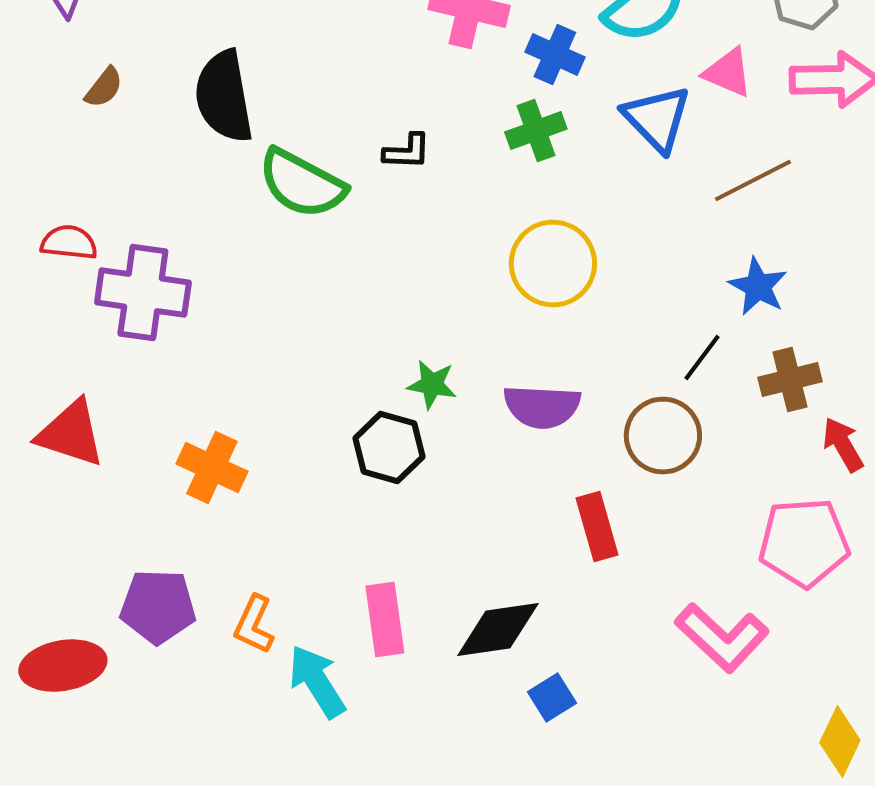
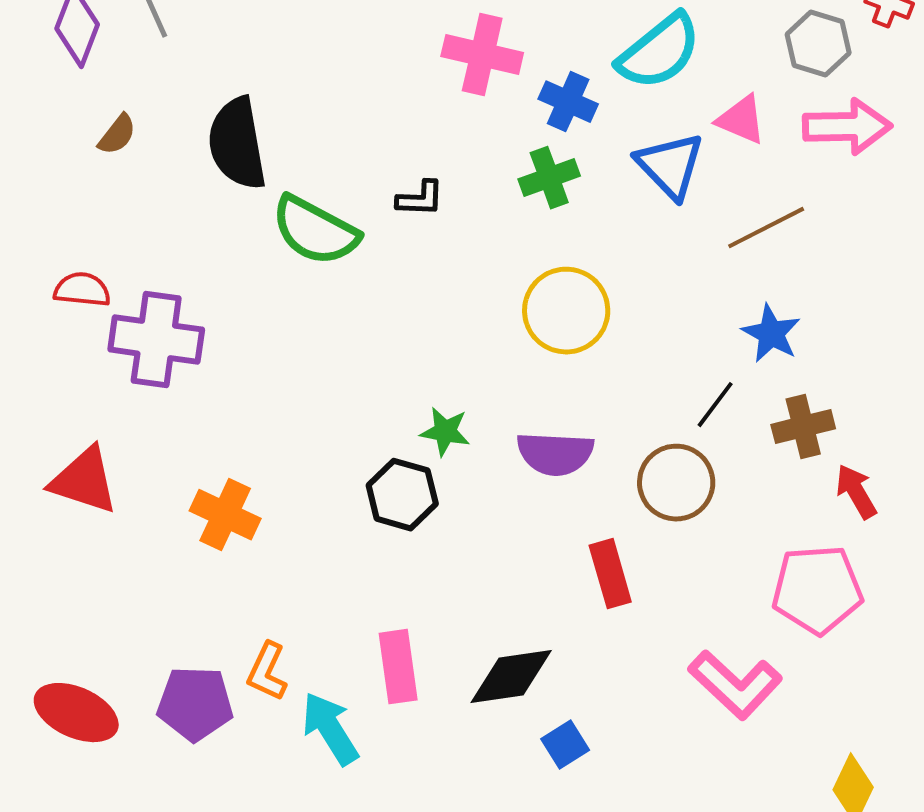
purple pentagon: (158, 607) -> (195, 704), moved
red ellipse: (63, 666) -> (76, 713), turned 34

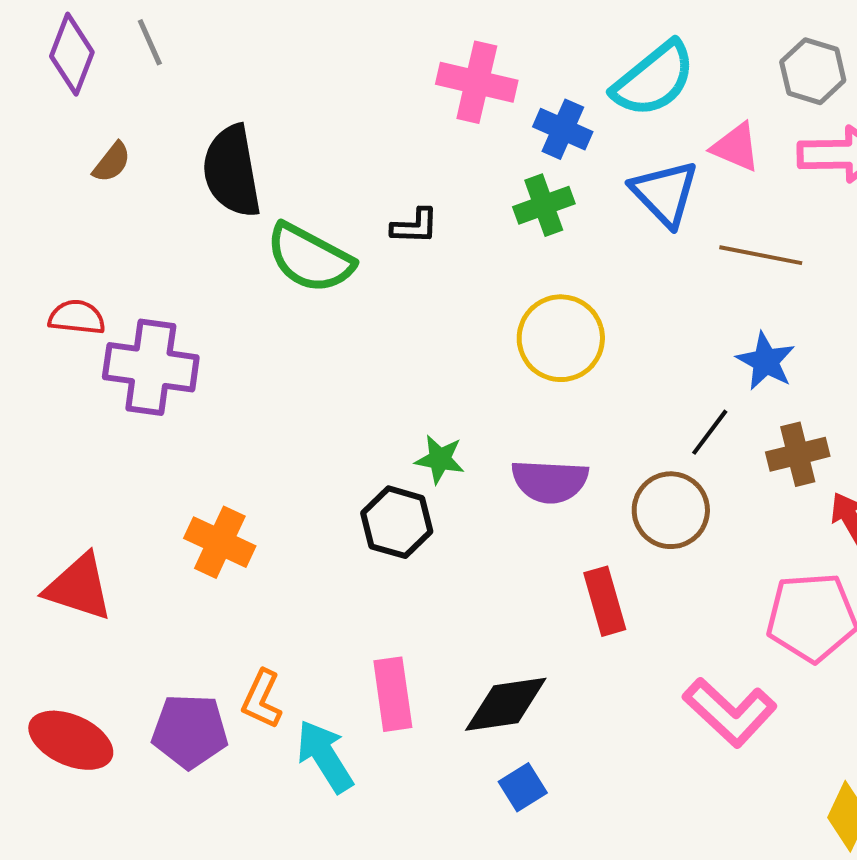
brown line: (766, 228) -> (761, 255), turned 38
red triangle: (84, 481) -> (79, 587), moved
blue square: (565, 745) -> (523, 787), moved

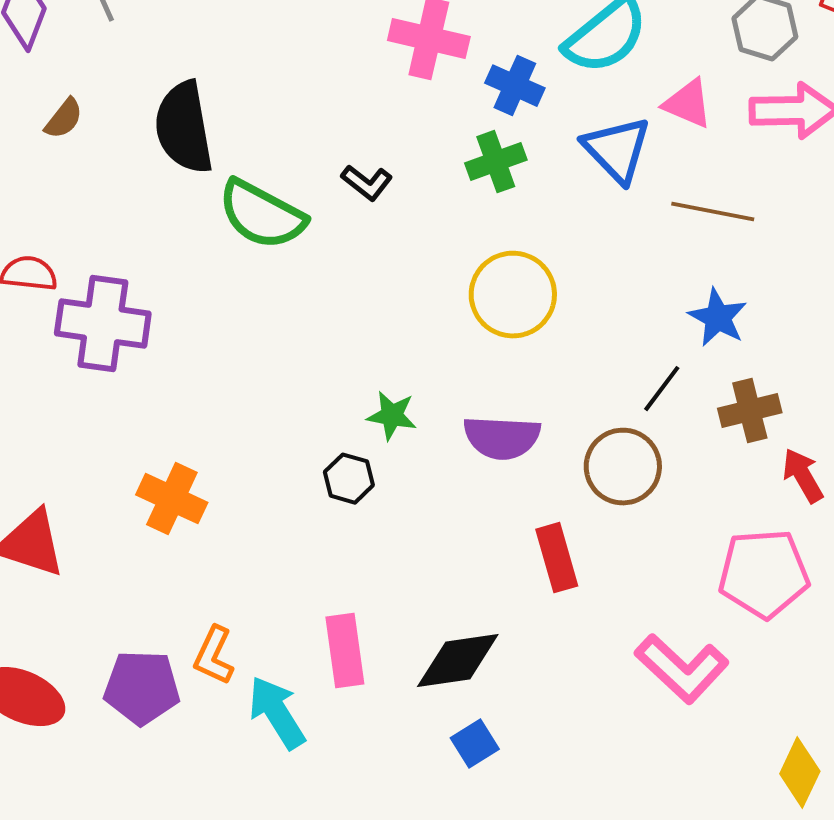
black L-shape: (415, 226) -> (367, 183), turned 36
black hexagon: (397, 522) -> (349, 479), size x0.7

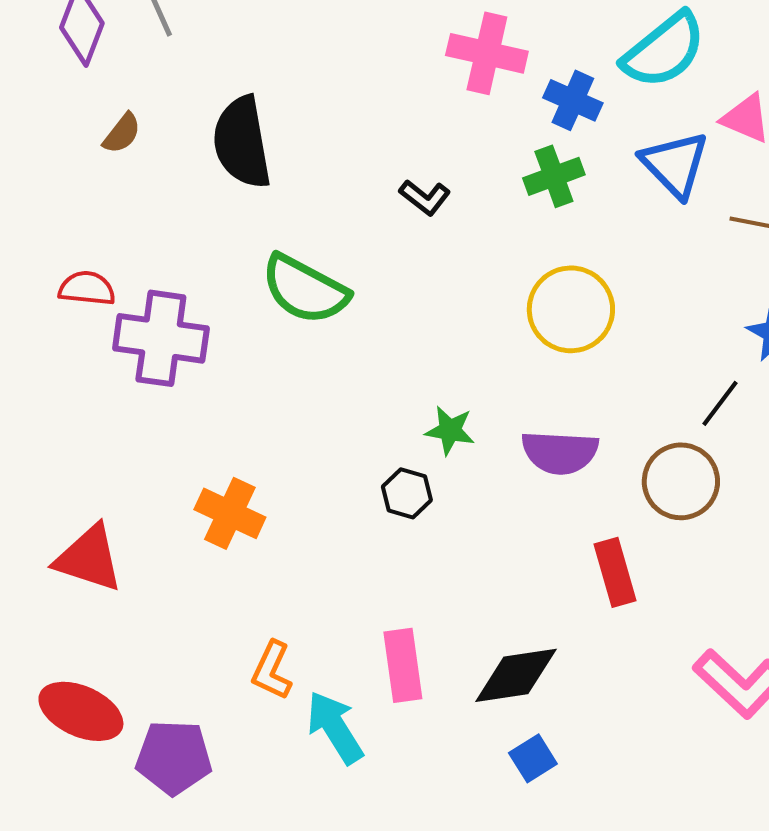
green semicircle: (262, 215) -> (305, 289), moved
purple pentagon: (142, 688) -> (174, 757), moved

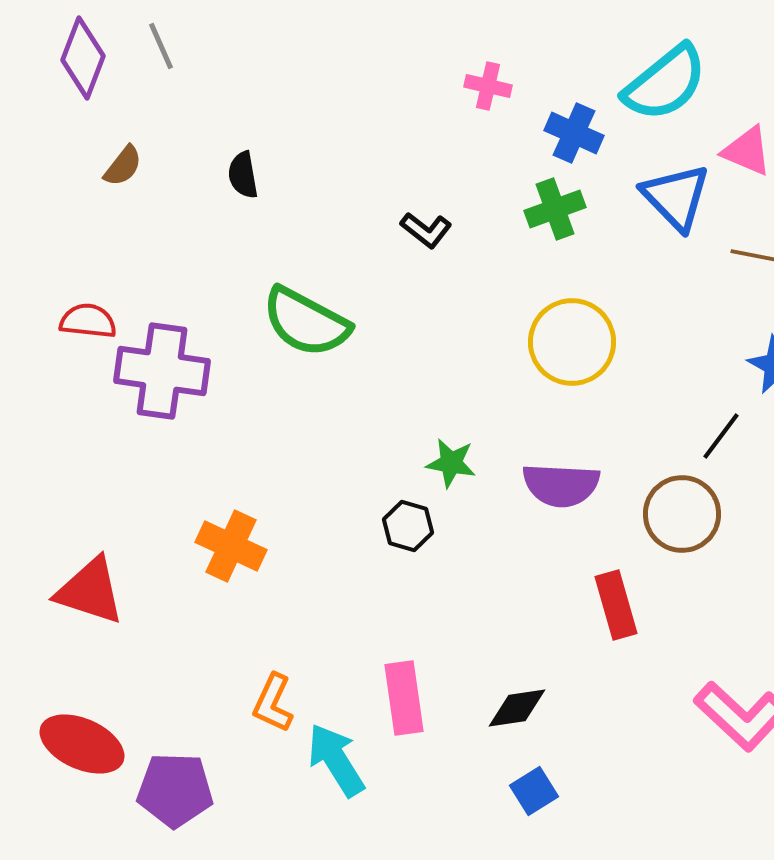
pink cross: (487, 53) -> (488, 86), size x0.6
black semicircle: (242, 142) -> (243, 175), size x0.5
black diamond: (516, 675) -> (517, 708), size x0.7

